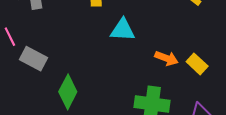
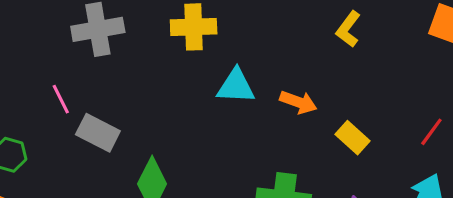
orange arrow: (166, 58) -> (298, 102), moved

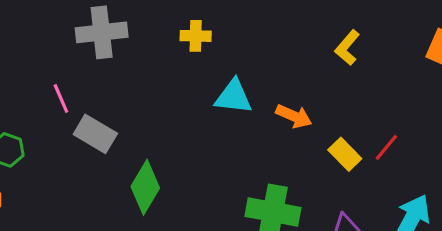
yellow cross: (194, 27) -> (196, 36), size x0.7
red line: (431, 132) -> (386, 147), moved

